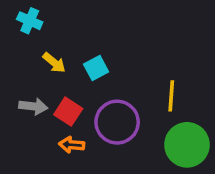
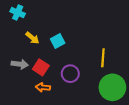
purple circle: (117, 122) -> (70, 74), size x0.7

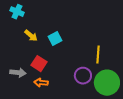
gray arrow: (20, 64) -> (18, 73), moved
purple circle: (70, 74) -> (83, 76), moved

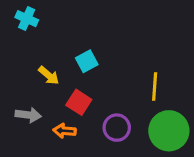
yellow arrow: (31, 36) -> (49, 75), moved
red square: (39, 64) -> (79, 102), moved
purple circle: (83, 76) -> (117, 128), moved

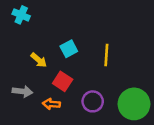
yellow line: (155, 87) -> (106, 55), moved

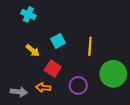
cyan cross: (21, 15) -> (28, 14), moved
gray arrow: (22, 91) -> (19, 92), moved
green circle: (134, 104) -> (113, 74), moved

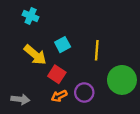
yellow arrow: (33, 50) -> (35, 55), size x1.5
orange arrow: (43, 88) -> (59, 96), moved, turned -32

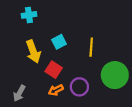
cyan cross: (31, 16) -> (29, 15), turned -32
yellow arrow: (35, 55) -> (33, 51), turned 30
gray arrow: (20, 99) -> (19, 93), turned 112

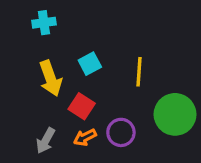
gray arrow: (19, 93) -> (46, 141), moved

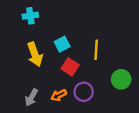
red square: (82, 106) -> (70, 67), moved
green circle: (175, 114) -> (121, 79), size x0.7

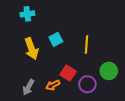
red square: (70, 67) -> (68, 73), moved
purple circle: (84, 92) -> (87, 84), moved

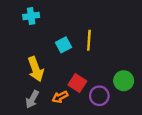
yellow line: (86, 44) -> (89, 40), moved
yellow arrow: (31, 49) -> (36, 69), moved

